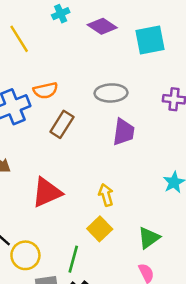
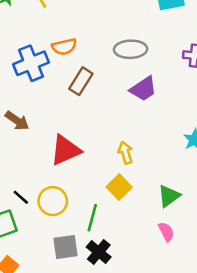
purple trapezoid: (124, 132) -> (143, 89), turned 48
yellow circle: (25, 255) -> (53, 201), moved

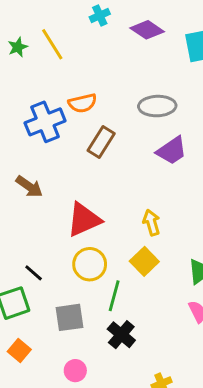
yellow circle: (53, 201) -> (90, 264), moved
gray square: (65, 247) -> (70, 317), moved

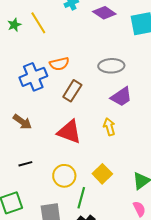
red triangle: (84, 220) -> (69, 132), moved, turned 44
yellow arrow: (151, 223) -> (109, 127), moved
black line: (34, 273) -> (25, 164), moved, turned -56

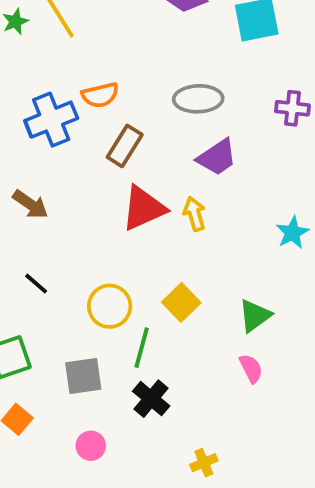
red triangle: (69, 132) -> (144, 208), moved, turned -44
black line: (25, 164) -> (36, 284), turned 56

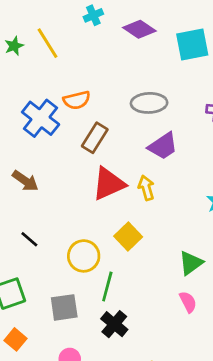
blue cross: (51, 120) -> (41, 118), turned -30
yellow square: (181, 302) -> (128, 236), moved

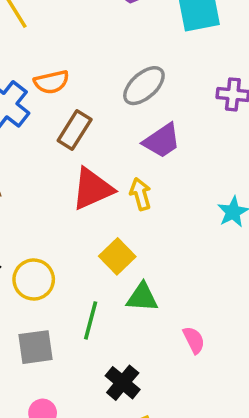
gray ellipse: (149, 103) -> (144, 86), turned -40
yellow circle: (84, 256) -> (34, 279), moved
green triangle: (191, 263) -> (142, 297), moved, turned 40
black cross: (114, 324) -> (123, 383), moved

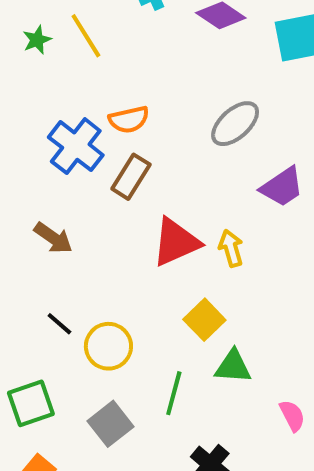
brown rectangle: (75, 130) -> (131, 177), moved
purple trapezoid: (162, 141) -> (282, 187), moved
gray square: (35, 347) -> (110, 424), turned -30

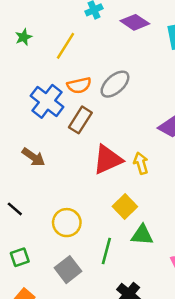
yellow line: (86, 36) -> (66, 46), moved, turned 64
gray ellipse: (235, 124) -> (115, 84), moved
black line: (59, 324) -> (15, 209), moved
green square: (31, 403) -> (20, 257), size x0.7

